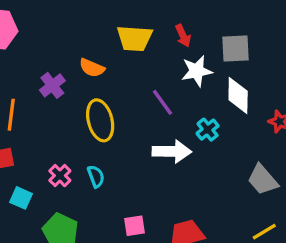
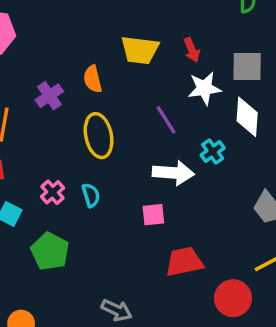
orange semicircle: (92, 68) -> (93, 79), turned 50
pink square: (135, 226) -> (153, 215), moved

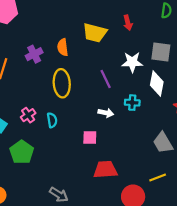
red arrow: (192, 50) -> (128, 23), moved
cyan cross: (213, 151) -> (132, 103), turned 32
white arrow: (173, 173) -> (106, 113), size x0.6

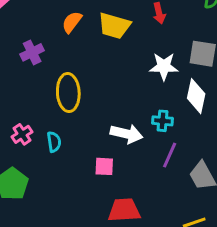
orange semicircle: (63, 47) -> (72, 22), moved, turned 42
purple line: (106, 79) -> (170, 155), moved, turned 48
white arrow: (106, 113) -> (127, 134), size x1.5

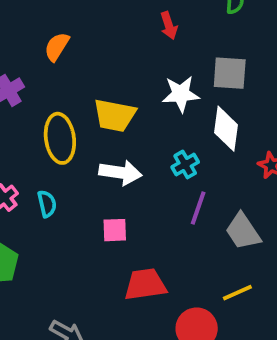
yellow trapezoid: (114, 26) -> (115, 115), moved
cyan cross: (162, 121) -> (185, 165), turned -30
white arrow: (127, 134) -> (120, 173), moved

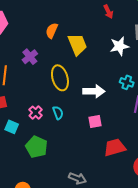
yellow trapezoid: (115, 115) -> (77, 44), moved, turned -115
cyan cross: (185, 165) -> (127, 82), turned -32

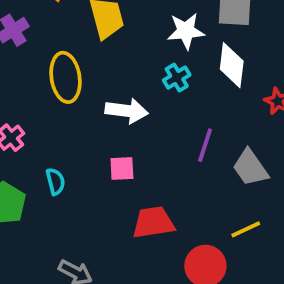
cyan cross: (127, 82) -> (177, 78), moved, turned 32
cyan semicircle: (58, 113) -> (55, 181), moved

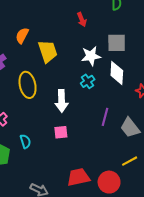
white arrow: (127, 111) -> (62, 101), turned 85
red trapezoid: (153, 223) -> (78, 177), moved

